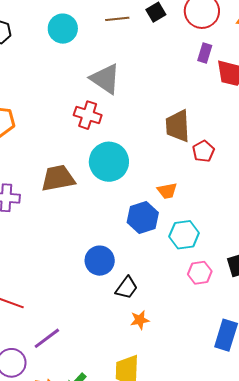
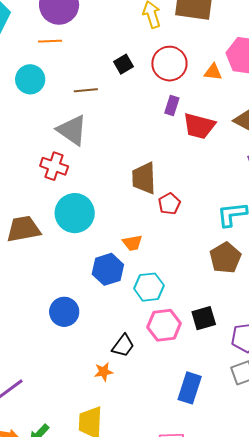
brown line: (117, 19) -> (86, 90), moved
pink hexagon: (200, 273) -> (164, 325), size x1.4
black trapezoid: (127, 288) -> (123, 346), moved

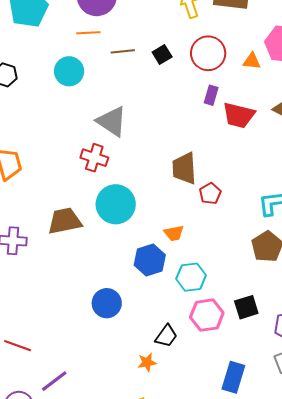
brown line: (86, 90) -> (123, 51), moved

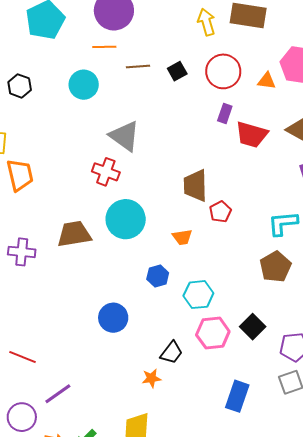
orange trapezoid: (174, 233) -> (182, 237), moved
blue hexagon: (150, 260) -> (158, 276), size x0.7
black square: (246, 307) -> (253, 327), turned -30

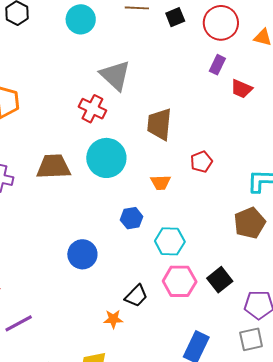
red trapezoid: (252, 134) -> (242, 89), size x0.7
brown trapezoid: (195, 186) -> (159, 124), moved

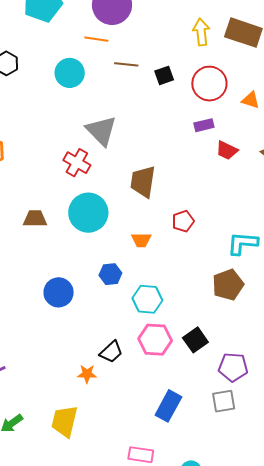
purple rectangle: (217, 65) -> (204, 125), turned 48
brown trapezoid: (54, 167) -> (35, 219), size x0.7
blue circle: (82, 254) -> (59, 292), moved

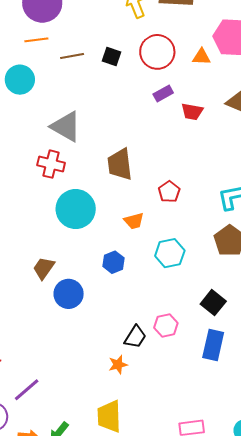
black square: (164, 75) -> (111, 56), turned -36
brown trapezoid: (35, 219) -> (44, 268), moved, turned -40
cyan hexagon: (147, 299) -> (170, 253), moved
pink hexagon: (155, 340) -> (166, 325), moved, size x0.7
blue rectangle: (168, 406) -> (213, 345), moved

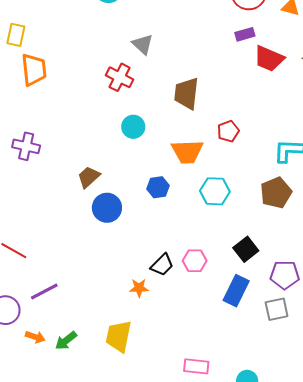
red trapezoid: (192, 112) -> (269, 59), size x1.4
gray triangle: (66, 127) -> (143, 44), size x0.7
cyan circle: (76, 209) -> (133, 127), size x0.6
orange trapezoid: (134, 221) -> (187, 152), size x1.6

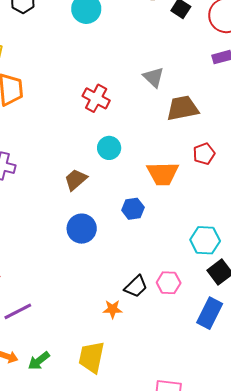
gray triangle: (143, 44) -> (154, 77), moved
brown trapezoid: (186, 93) -> (183, 108), moved, turned 72
brown trapezoid: (89, 177) -> (76, 180), moved
cyan hexagon: (215, 191) -> (205, 240), moved

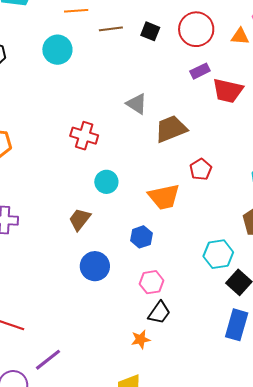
pink hexagon: (169, 283) -> (152, 282), moved

